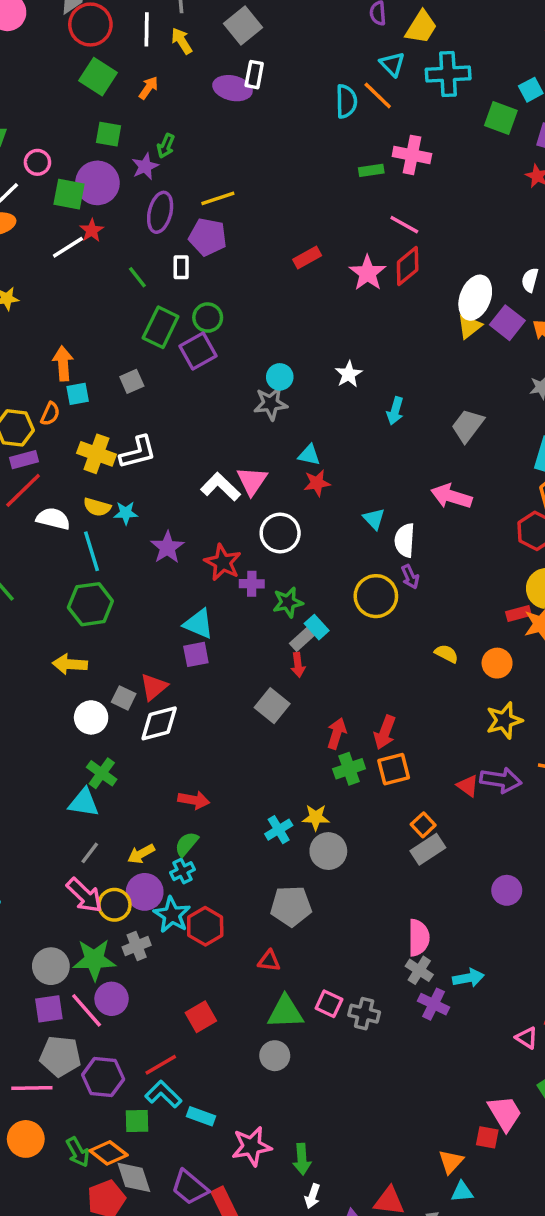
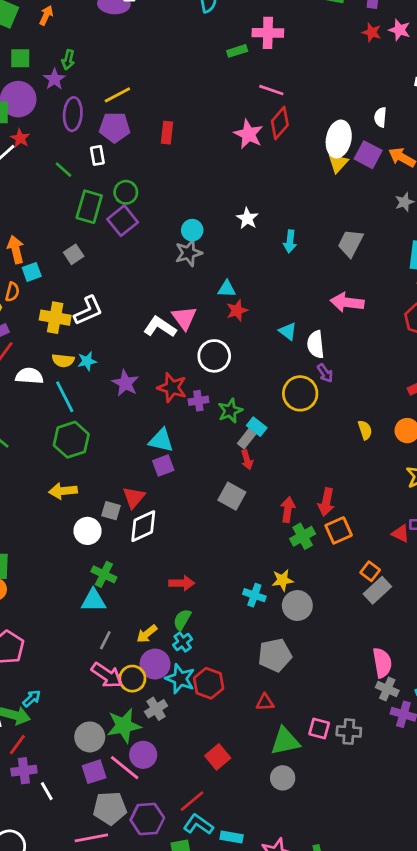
red rectangle: (307, 257) -> (167, 133), moved, turned -45
yellow semicircle: (446, 654) -> (365, 430), turned 54
cyan cross: (279, 830) -> (254, 595), turned -30

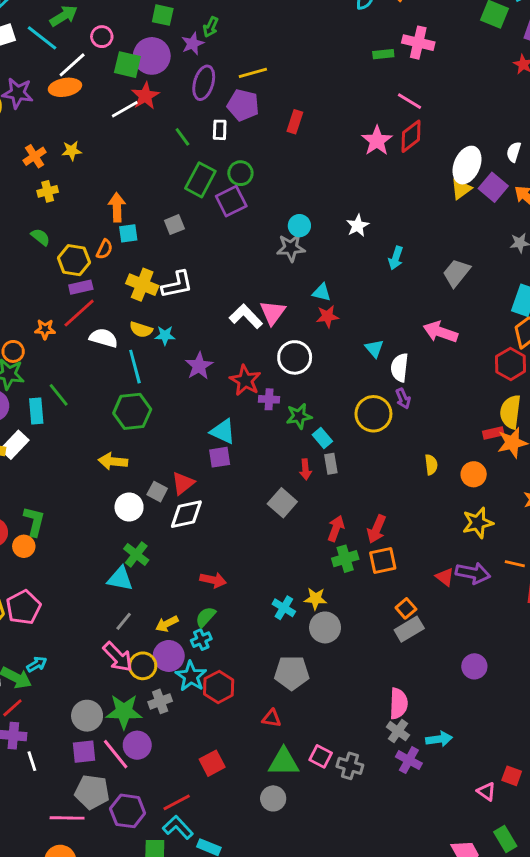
red star: (20, 138) -> (145, 96), size x1.4
gray rectangle: (247, 439) -> (331, 464), moved, turned -60

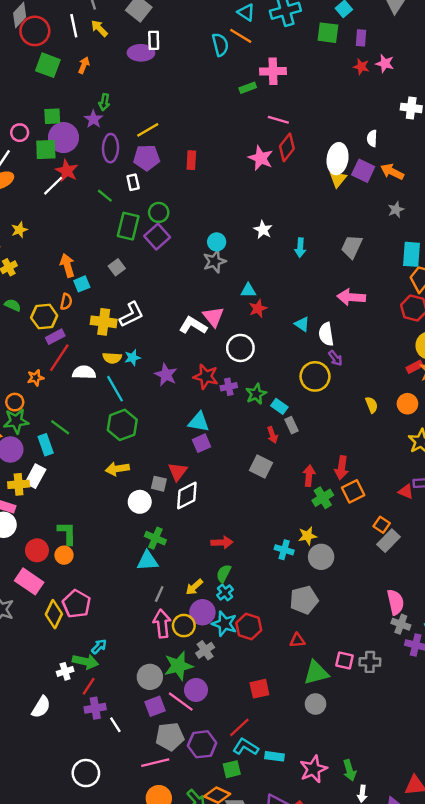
green square: (163, 15) -> (52, 116), moved
pink arrow: (118, 657) -> (162, 624), turned -128
red square: (212, 763) -> (259, 689), turned 30

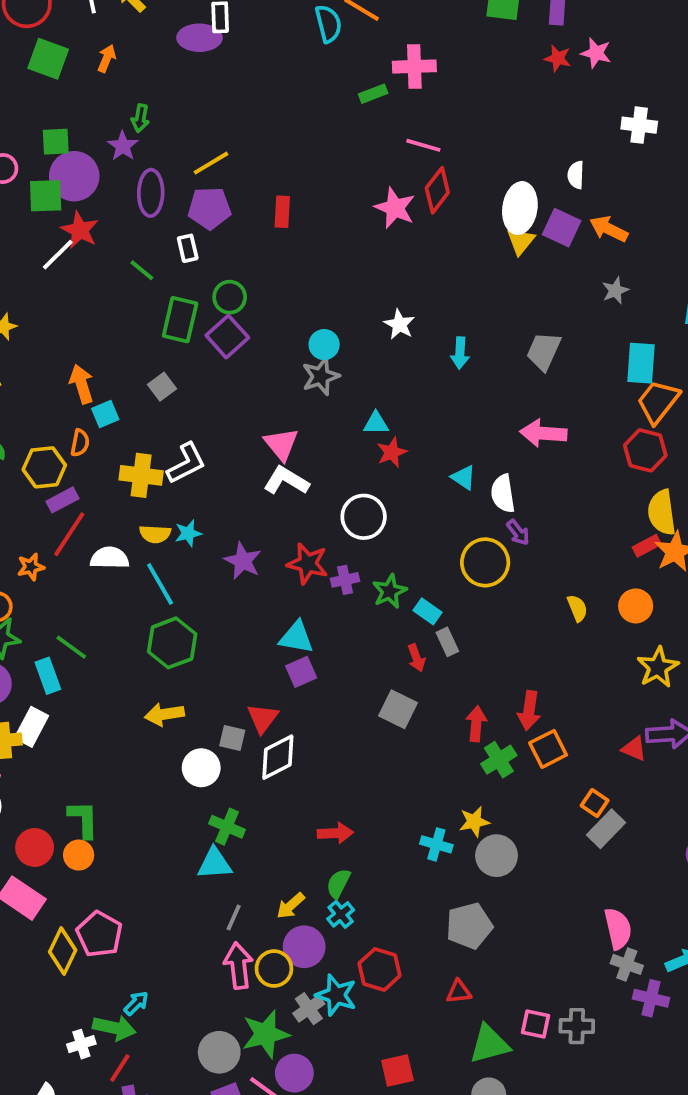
pink triangle: (213, 317) -> (281, 444), moved
cyan star: (224, 624) -> (336, 995), moved

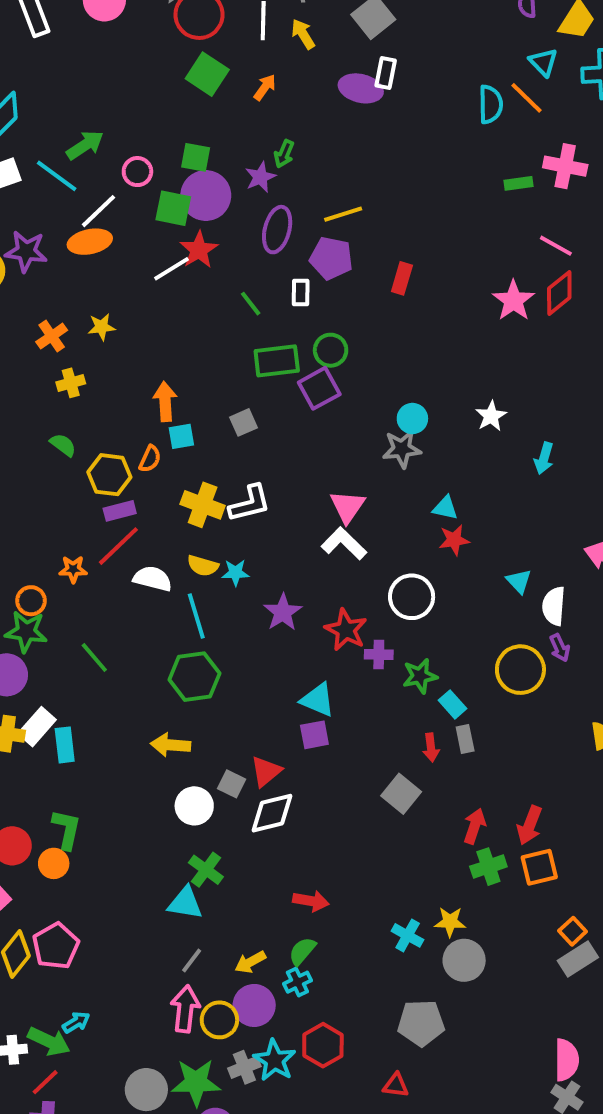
green rectangle: (180, 320) -> (277, 361), turned 57
cyan rectangle: (48, 676) -> (65, 745), moved

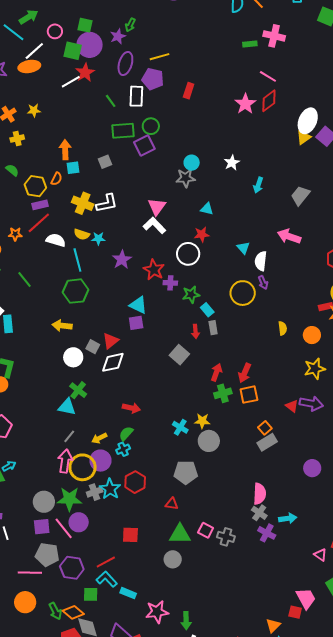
white rectangle: (301, 293) -> (136, 96), size x1.5
red star: (454, 540) -> (202, 234), moved
yellow circle: (219, 1020) -> (83, 467), size x1.4

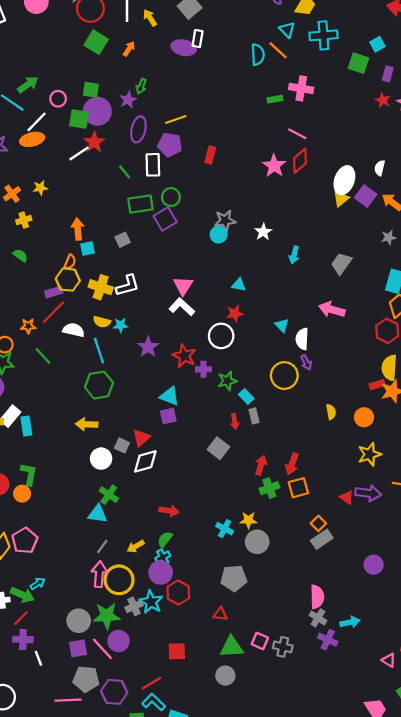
gray star: (186, 178) -> (225, 221), moved
yellow hexagon: (35, 186) -> (68, 280), moved
green line: (25, 280) -> (43, 356), moved
purple circle: (101, 461) -> (161, 572), moved

